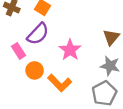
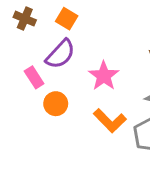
orange L-shape: (60, 83) -> (110, 121), moved

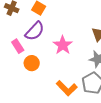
orange L-shape: (110, 121) -> (67, 88), moved

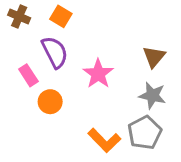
purple semicircle: (35, 31) -> (55, 52), turned -70

